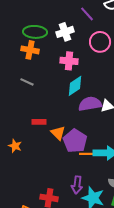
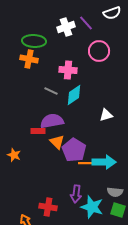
white cross: (65, 32) -> (66, 27), moved
gray line: (27, 82) -> (51, 91), moved
purple semicircle: (90, 104) -> (52, 121), moved

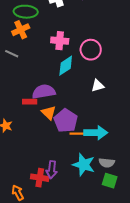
pink circle: (99, 51) -> (91, 50), moved
orange cross: (29, 59) -> (21, 30), turned -36
gray line: (51, 91) -> (12, 54), moved
purple arrow: (76, 194) -> (52, 170), moved
cyan star: (92, 207) -> (84, 165), moved

